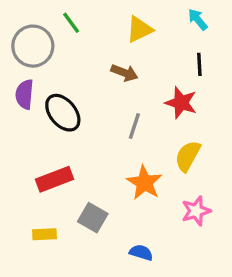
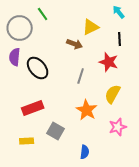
yellow triangle: (139, 29) -> (91, 27), moved
blue semicircle: (141, 253) -> (85, 152), turned 80

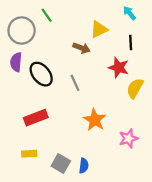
gray line: (81, 76) -> (75, 83), moved, turned -42
yellow semicircle: (113, 94) -> (135, 88), moved
gray square: (56, 131) -> (61, 163), moved
blue semicircle: (85, 152) -> (84, 166), moved

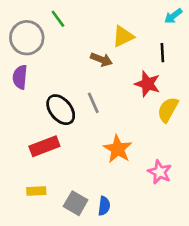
cyan arrow: (129, 13) -> (173, 16), moved, turned -88
black ellipse: (41, 74) -> (61, 110), moved
pink star: (128, 138) -> (160, 172), turned -30

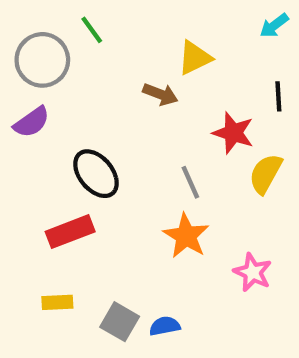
black line: (162, 53) -> (278, 96), moved
purple semicircle: (20, 77) -> (32, 122), turned -130
gray line: (93, 103) -> (190, 182), moved
blue semicircle: (104, 206) -> (165, 326), turned -108

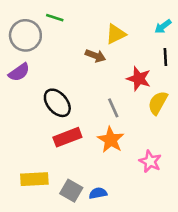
cyan arrow: (274, 26) -> (163, 26), moved
green line: (92, 30) -> (55, 18), turned -36
red rectangle: (70, 232) -> (67, 137), moved
yellow rectangle: (57, 302) -> (34, 179), size x1.5

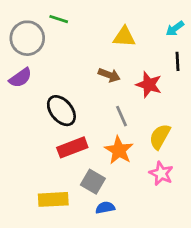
yellow triangle: (116, 34) -> (124, 37), turned 30
brown arrow: (95, 56) -> (109, 75), moved
yellow semicircle: (158, 103) -> (160, 137), moved
yellow rectangle: (34, 179) -> (53, 199), moved
gray square: (71, 191) -> (93, 182), moved

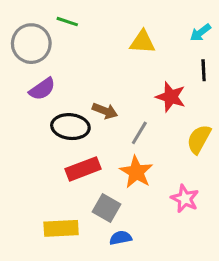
brown arrow: (109, 75) -> (105, 111), moved
purple semicircle: (20, 78) -> (42, 89), moved
black ellipse: (61, 111) -> (70, 127), turned -44
gray line: (122, 116) -> (139, 133), turned 55
yellow semicircle: (160, 137) -> (199, 139), moved

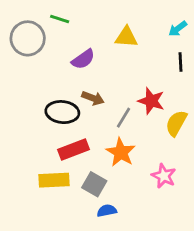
purple semicircle: (42, 89) -> (83, 59), moved
red star: (171, 97) -> (151, 101), moved
yellow rectangle: (61, 228) -> (54, 180), moved

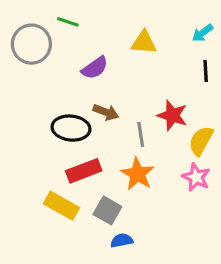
gray line: (123, 118) -> (141, 134), turned -40
pink star: (164, 176) -> (196, 177), moved
yellow rectangle: (54, 180) -> (61, 206), turned 32

